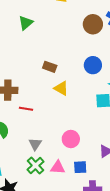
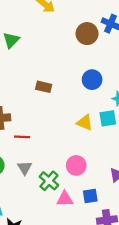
yellow triangle: (61, 88) -> (85, 123), moved
gray triangle: (35, 144) -> (25, 168), moved
green cross: (36, 166) -> (49, 181), moved

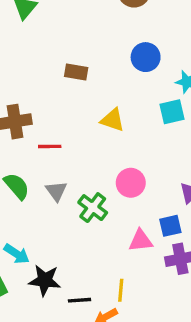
yellow triangle: (85, 123) -> (113, 120), moved
blue square: (90, 196) -> (170, 226), moved
pink triangle: (65, 199) -> (141, 241), moved

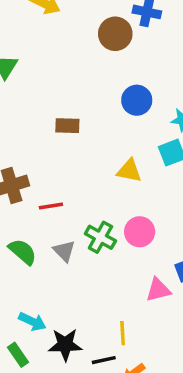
yellow triangle: (113, 120) -> (129, 171), moved
green cross: (93, 208) -> (100, 237), moved
yellow line: (121, 290) -> (123, 333), moved

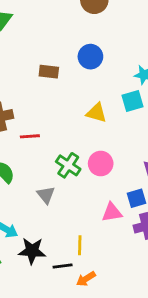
blue circle: (137, 100) -> (90, 57), moved
gray triangle: (64, 251) -> (46, 195), moved

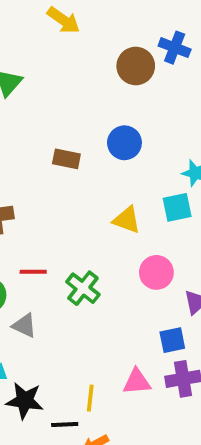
red line: (30, 136) -> (33, 272), moved
pink circle: (101, 164) -> (156, 272), moved
gray triangle: (46, 195) -> (24, 325), moved, turned -30
pink triangle: (112, 212) -> (137, 382), moved

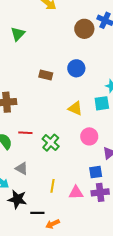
gray triangle: (24, 325) -> (22, 168), moved
yellow line: (90, 398) -> (52, 186), moved

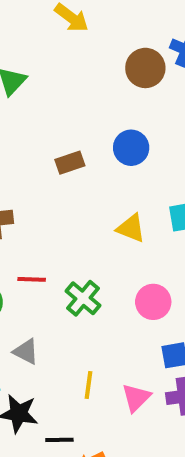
brown rectangle: (46, 75) -> (70, 163), turned -32
pink circle: (89, 136) -> (153, 302), moved
pink triangle: (76, 193) -> (136, 398), turned -42

